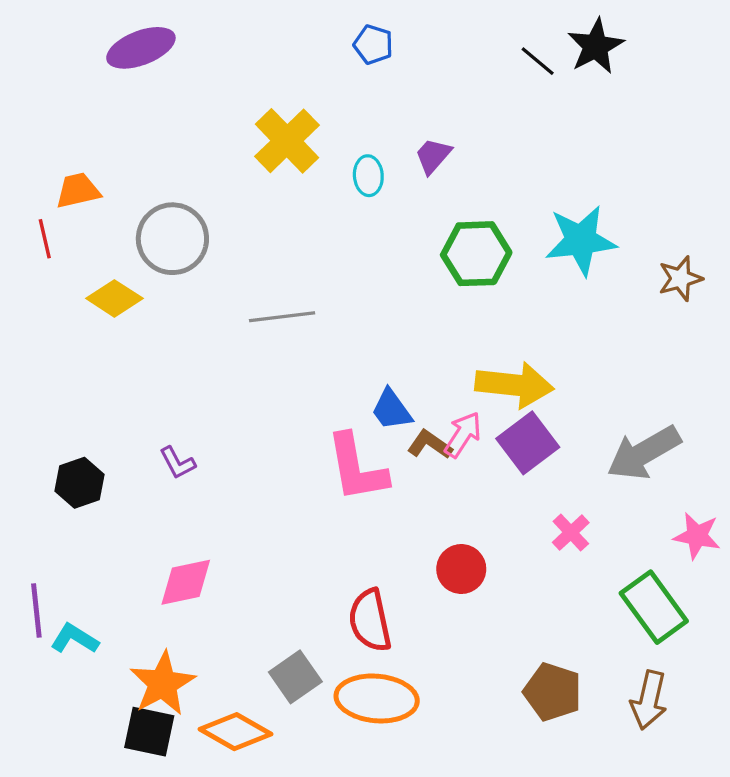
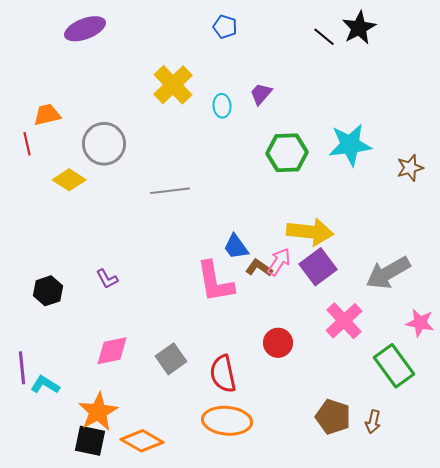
pink cross: (571, 532) -> (344, 321), size x1.6
gray square: (295, 677) -> (171, 359), moved
brown arrow: (649, 700) -> (373, 422), moved, size x0.7

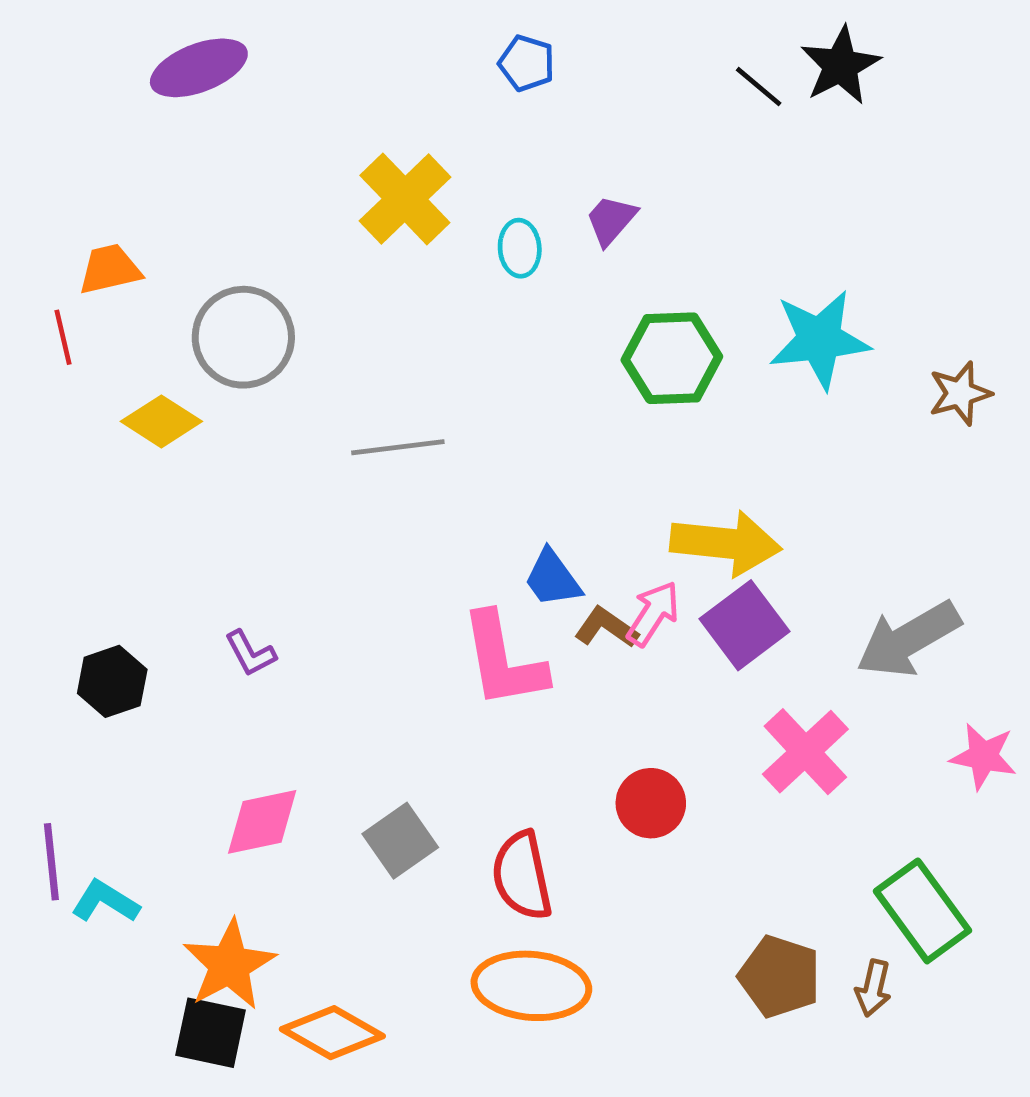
green rectangle: (394, 366) -> (922, 911), moved

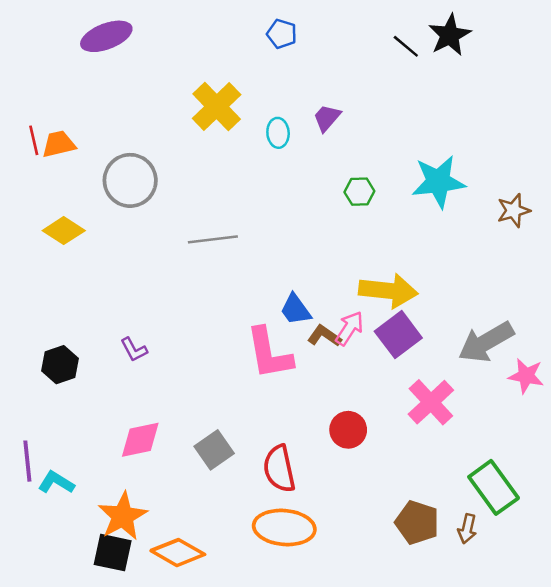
red line: (63, 337) -> (34, 140), moved
green hexagon: (672, 358) -> (359, 192), size x0.6
yellow diamond: (161, 421) -> (64, 231), moved
pink star: (983, 756) -> (526, 376), moved

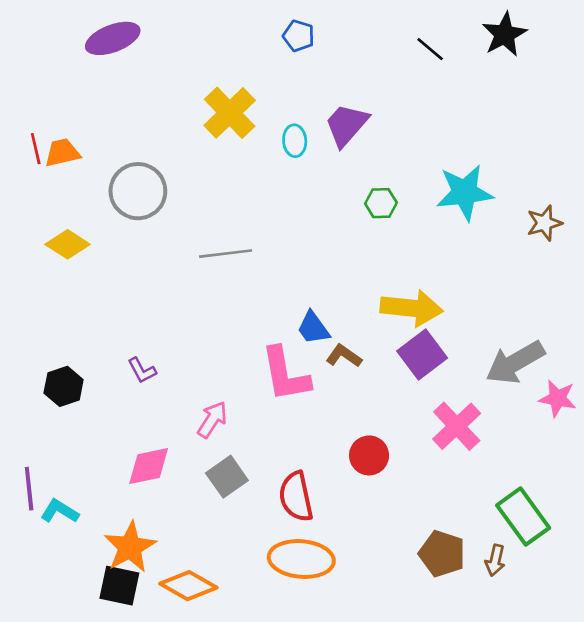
black star: (450, 35) -> (504, 34), moved
purple trapezoid: (327, 118) -> (346, 125), size x1.5
pink arrow: (349, 328) -> (212, 420), moved

